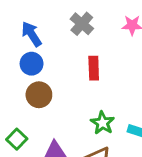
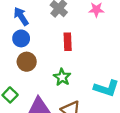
green star: (103, 123) -> (62, 77), moved

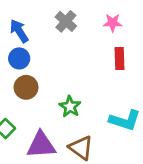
red rectangle: (68, 42) -> (119, 58), moved

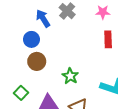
blue arrow: (19, 31) -> (43, 18), moved

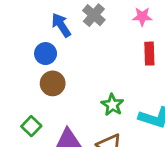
green star: (70, 76) -> (112, 105), moved

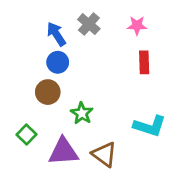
blue circle: (46, 54) -> (58, 62), moved
green star: (112, 105) -> (82, 113), moved

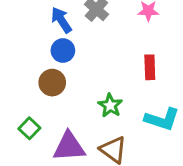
red rectangle: (144, 62) -> (150, 67), moved
green star: (82, 113) -> (110, 105), moved

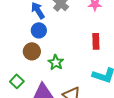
green star: (110, 105) -> (56, 62), moved

